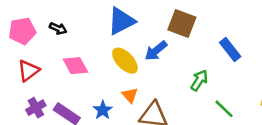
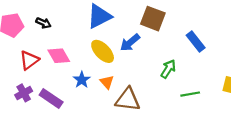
red triangle: (28, 71) -> (29, 60), moved
green line: (224, 109) -> (190, 94), turned -54
blue star: (103, 110) -> (82, 80), moved

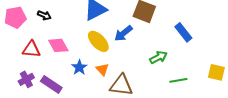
red triangle: (29, 60) -> (31, 49), turned 42
green arrow: (168, 69) -> (158, 57), turned 30

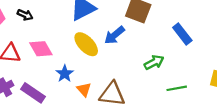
orange triangle: (102, 69) -> (84, 89), moved

